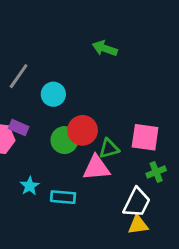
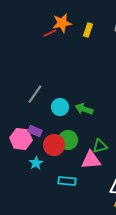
green arrow: (105, 48) -> (84, 109), moved
red circle: (83, 130) -> (54, 145), moved
cyan star: (30, 186) -> (36, 163), moved

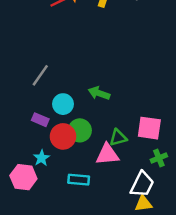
cyan circle: (60, 107) -> (63, 104), moved
pink hexagon: (21, 139) -> (23, 177), moved

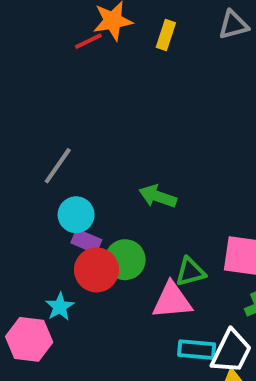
cyan circle: (63, 104) -> (76, 215), moved
purple rectangle: (40, 120) -> (86, 241), moved
cyan rectangle: (79, 180) -> (197, 350), moved

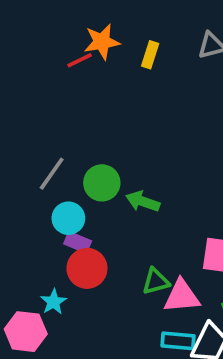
green circle: (125, 260) -> (102, 183), moved
green triangle: (190, 272) -> (156, 281), moved
pink triangle: (172, 301) -> (182, 296), moved

